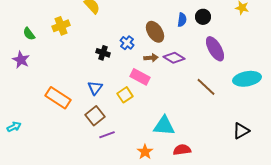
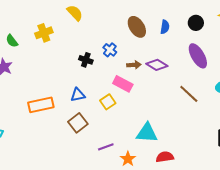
black circle: (203, 17) -> (196, 23), moved
brown ellipse: (155, 32) -> (137, 27), moved
blue triangle: (95, 88) -> (78, 95), turned 42
orange rectangle: (58, 98) -> (41, 105), turned -45
purple line: (107, 135) -> (106, 147), moved

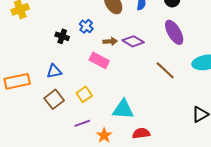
yellow square: (108, 102) -> (84, 94), moved

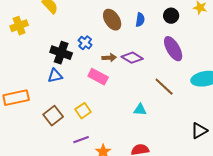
black cross: (62, 36) -> (61, 53), size x1.5
blue triangle: (54, 71) -> (55, 76), moved
cyan triangle: (123, 109) -> (140, 110), moved, size x0.6

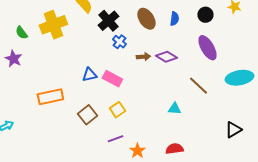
yellow cross: (19, 26) -> (53, 25), size x1.5
black cross: (61, 53) -> (108, 21), moved, turned 30
pink rectangle: (98, 77) -> (112, 79), moved

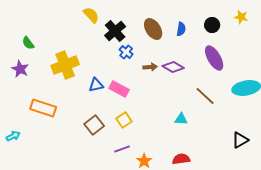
yellow cross: (53, 25) -> (65, 65), moved
orange rectangle: (50, 97) -> (43, 108), moved, turned 30

